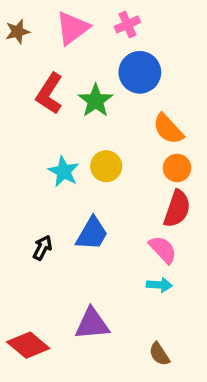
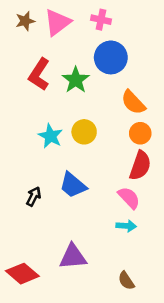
pink cross: (127, 24) -> (101, 20), turned 36
brown star: (18, 32) -> (25, 21), moved
blue trapezoid: (92, 234) -> (73, 185), turned 100

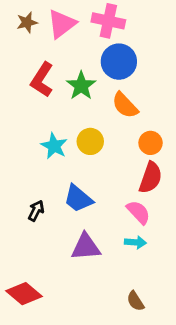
pink cross: (101, 20) -> (108, 21), size x1.5
orange semicircle: (133, 102) -> (125, 105), moved
purple triangle: (73, 257) -> (86, 247), moved

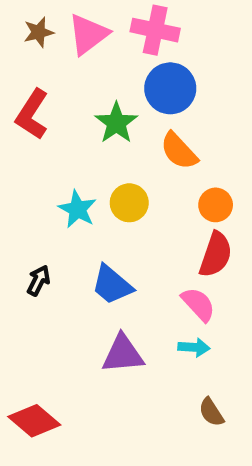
red L-shape: (42, 80) -> (32, 114), moved
black arrow: (36, 211) -> (39, 280), moved
brown semicircle: (135, 301) -> (211, 412), moved

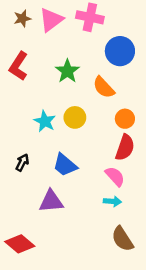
blue circle: (170, 88) -> (120, 51), moved
purple triangle: (123, 354) -> (51, 201), moved
brown semicircle: (211, 412) -> (122, 239), size x1.5

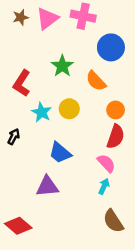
red L-shape: (19, 66) -> (22, 83), moved
black arrow: (22, 163) -> (14, 137), moved
cyan arrow: (112, 201) -> (104, 186), turned -70

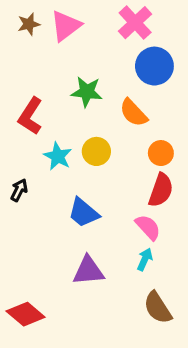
pink cross: (83, 16) -> (135, 23), moved, turned 35
green star: (62, 66) -> (87, 92), turned -30
purple triangle: (47, 186) -> (88, 271), moved

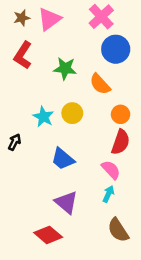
red L-shape: (30, 116) -> (23, 55), moved
purple triangle: (88, 271) -> (66, 202), turned 45
red diamond: (26, 314) -> (48, 235), moved

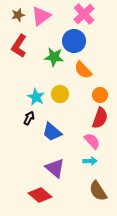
blue circle: (116, 49) -> (74, 41), moved
black arrow: (14, 142) -> (29, 118), moved
cyan arrow: (108, 194) -> (90, 161), turned 64

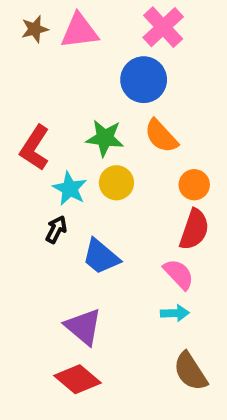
pink triangle: (41, 16) -> (79, 31), turned 30
red L-shape: (19, 46) -> (35, 148), moved
green star: (54, 57) -> (105, 138), moved
purple triangle: (55, 168) -> (83, 327), moved

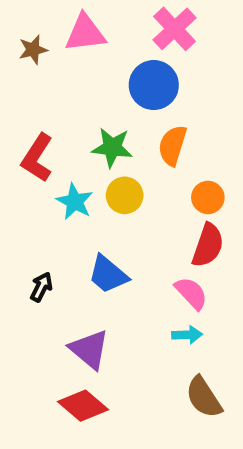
brown star: (35, 29) -> (33, 50), moved
orange semicircle: (161, 136) -> (172, 145), turned 60
black arrow: (56, 229) -> (41, 287), moved

